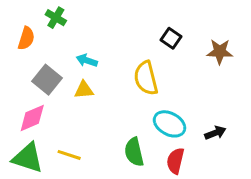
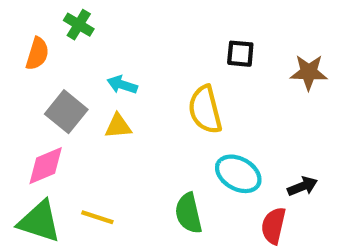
black square: (171, 38) -> (240, 54), turned -30
red semicircle: (175, 161) -> (273, 226), moved

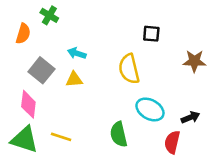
brown star: (309, 72) -> (194, 61), moved
pink diamond: (46, 166) -> (28, 104), turned -60

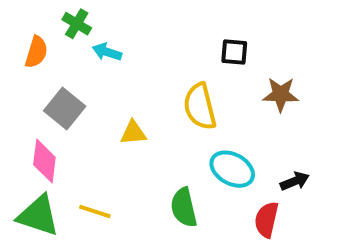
cyan arrow: (77, 53) -> (107, 52), moved
brown star: (194, 61) -> (281, 94), moved
yellow triangle: (74, 79) -> (133, 133), moved

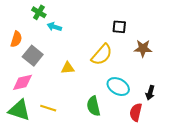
orange semicircle: (36, 52) -> (16, 39), moved
yellow semicircle: (200, 106) -> (102, 55), turned -125
pink diamond: (44, 161) -> (22, 82), turned 70
black arrow: (295, 181) -> (150, 93), turned 128

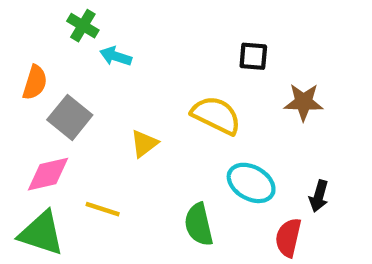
yellow semicircle: (102, 55) -> (216, 115), turned -105
yellow triangle: (68, 68) -> (144, 144), turned -32
yellow line: (48, 108) -> (103, 209), moved

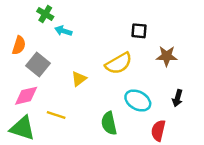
yellow semicircle: (216, 115) -> (119, 63), turned 124
black arrow: (319, 196) -> (177, 98), moved

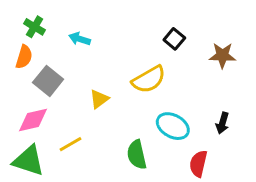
green cross: (45, 14) -> (34, 27), moved
black square: (139, 31) -> (174, 39), turned 35
brown star: (167, 56) -> (222, 55), moved
yellow line: (56, 115) -> (71, 144), turned -48

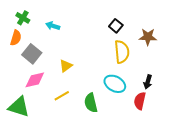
yellow semicircle: (149, 79) -> (122, 52), moved, turned -65
pink diamond: (33, 120) -> (35, 80), moved
yellow line: (71, 144) -> (62, 96), moved
red semicircle: (198, 164) -> (140, 101), moved

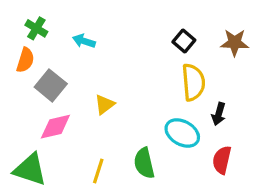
brown star: (148, 37) -> (235, 43), moved
black arrow: (148, 82) -> (219, 114), moved
yellow line: (62, 96) -> (98, 171), moved, turned -42

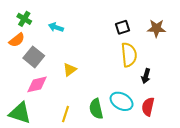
black square: (184, 41) -> (123, 27), turned 32
orange semicircle: (25, 60) -> (17, 40), turned 35
cyan ellipse: (182, 133) -> (122, 101), moved

